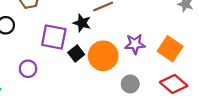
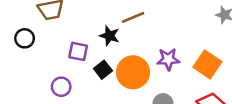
purple square: (54, 37) -> (78, 51), size x0.7
purple circle: (28, 69) -> (61, 87), moved

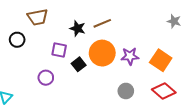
black star: (109, 36) -> (78, 28), moved
orange circle: (133, 72) -> (102, 53), moved

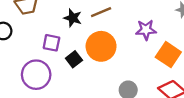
purple star: (130, 56) -> (146, 30), moved
purple circle: (46, 78) -> (36, 75), size x1.6

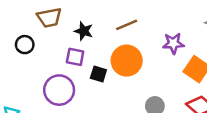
black star: (73, 18) -> (84, 31), moved
black square: (74, 59) -> (98, 74), turned -35

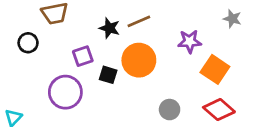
black star: (84, 31) -> (109, 28), moved
purple square: (75, 57) -> (83, 56), turned -30

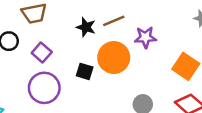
purple star: (190, 41) -> (145, 37), moved
purple square: (83, 56) -> (42, 52), moved, turned -30

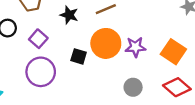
black star: (86, 27) -> (69, 15), moved
purple star: (145, 37) -> (135, 47), moved

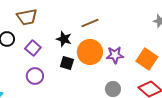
black star: (69, 15) -> (64, 39), moved
purple circle: (41, 72) -> (35, 76), size x0.7

